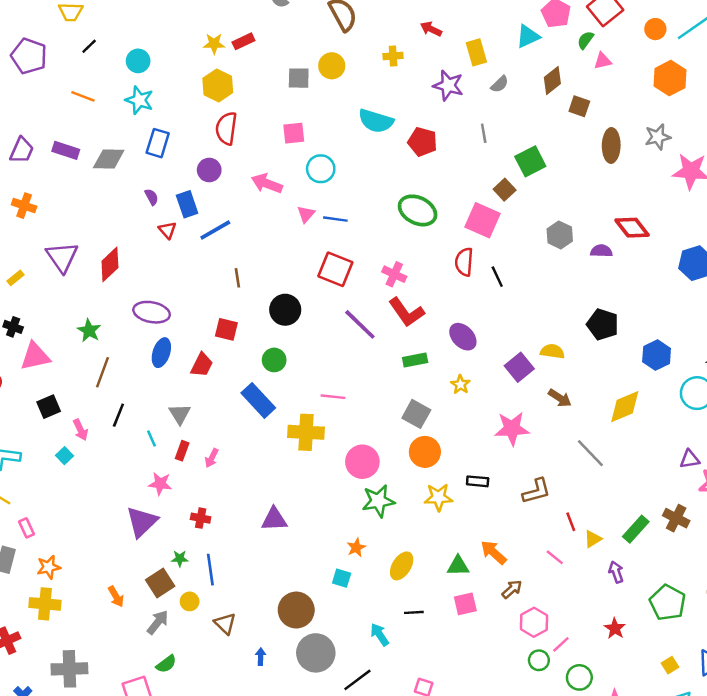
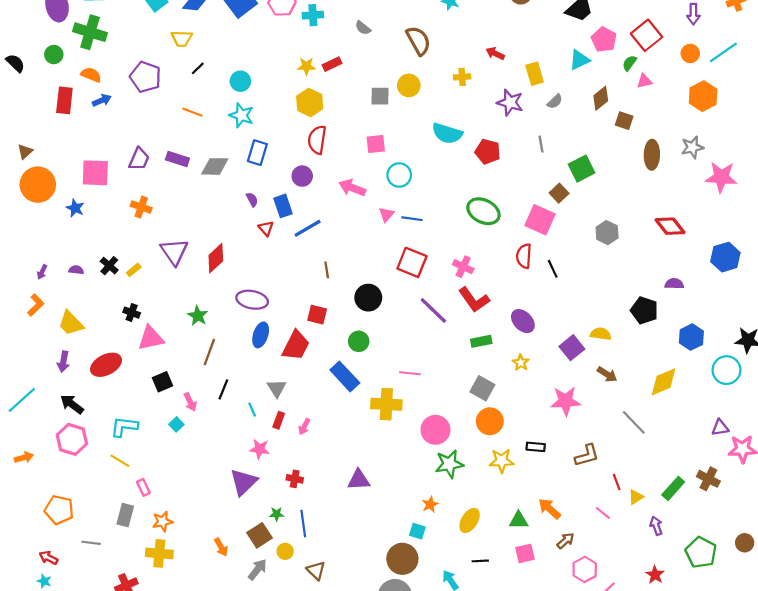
purple semicircle: (601, 251) -> (674, 284), moved
red trapezoid: (202, 365) -> (296, 346), size x1.4
brown circle: (296, 610) -> (402, 559), moved

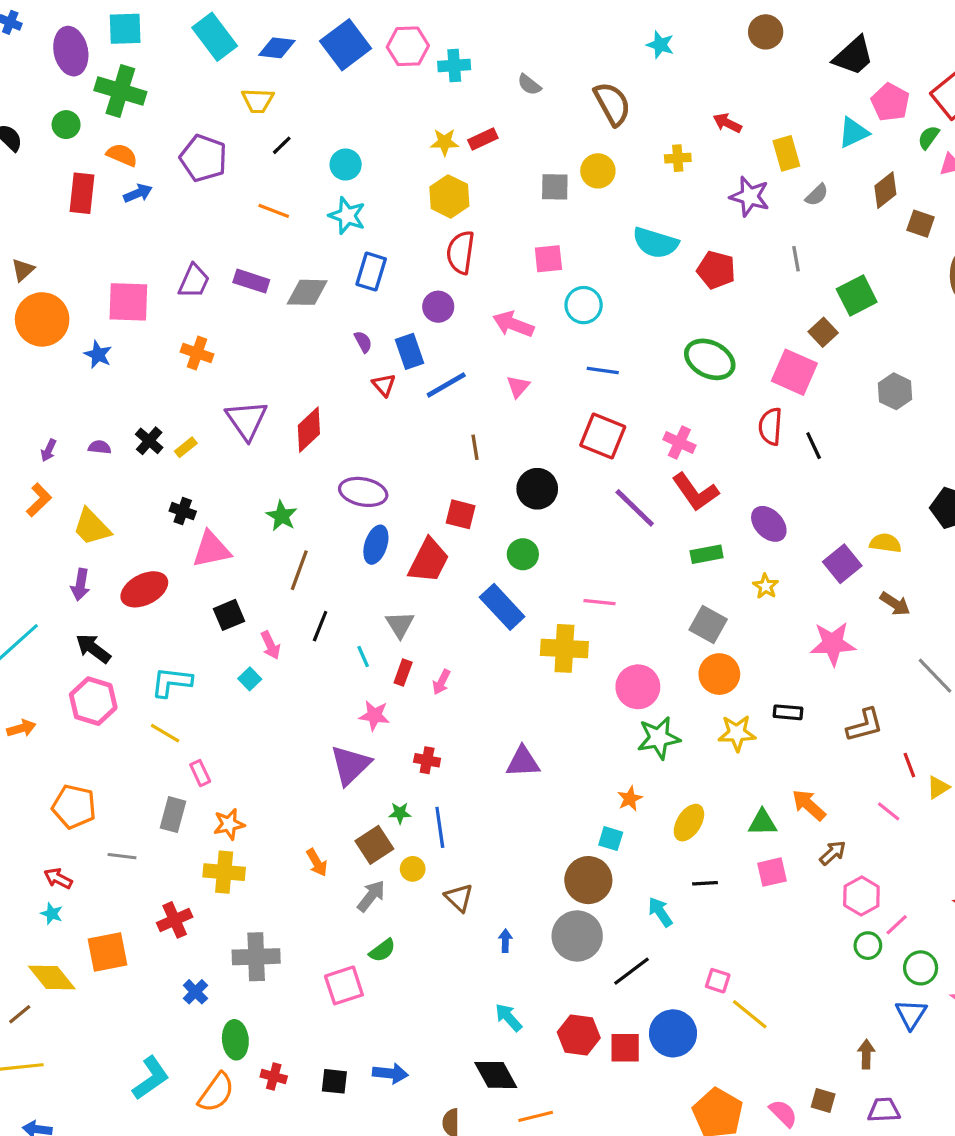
pink triangle: (386, 214) -> (518, 387), moved

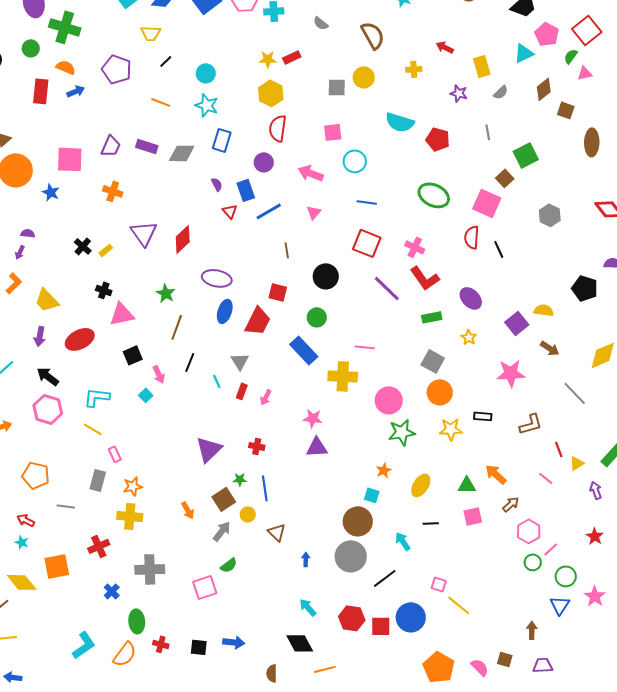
purple star: (750, 196) -> (459, 93), size x0.7
purple semicircle: (100, 447) -> (28, 233), moved
pink star: (374, 716) -> (313, 418), moved

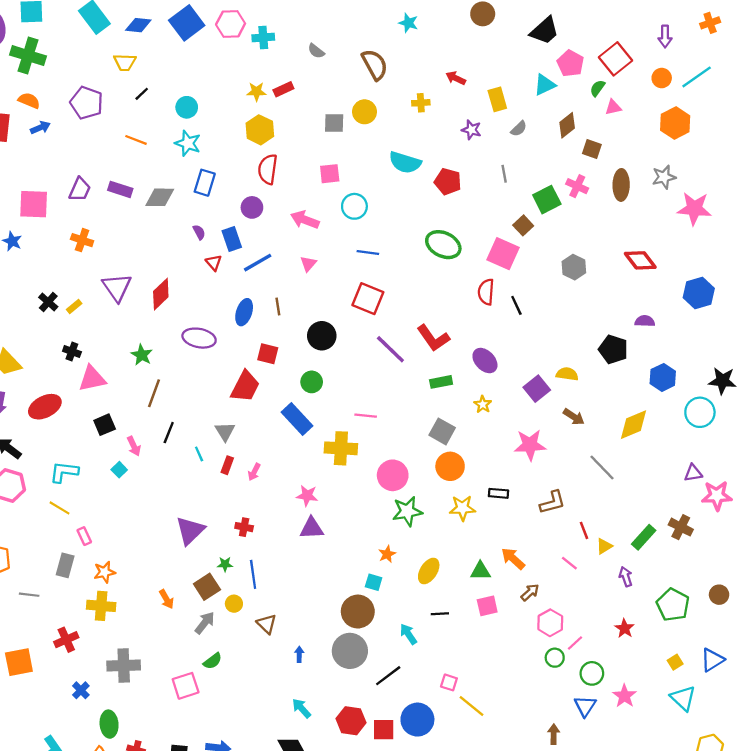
pink cross: (415, 247) -> (577, 186), moved
blue ellipse: (225, 311) -> (244, 312), moved

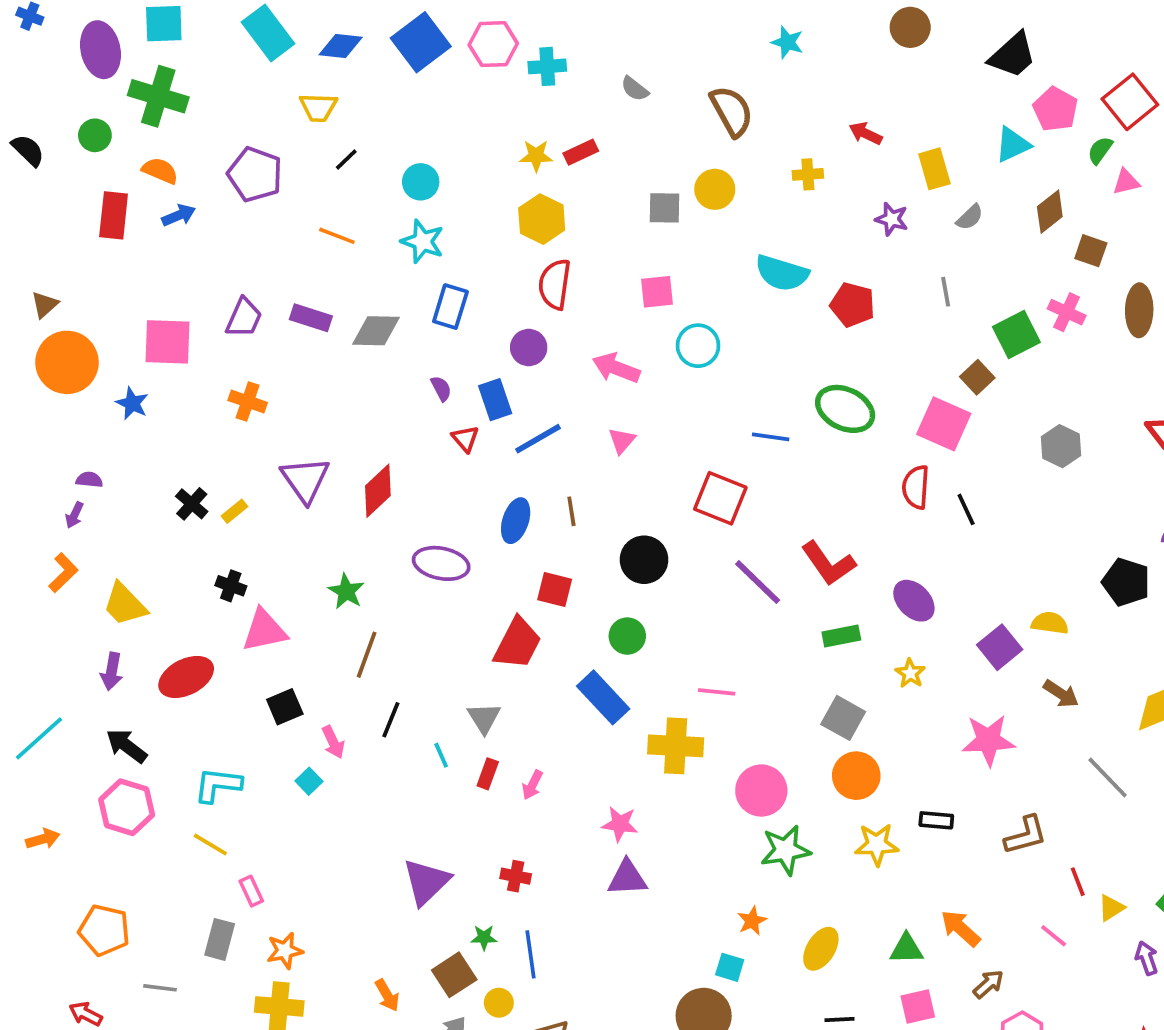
blue line: (368, 252) -> (771, 437), moved

